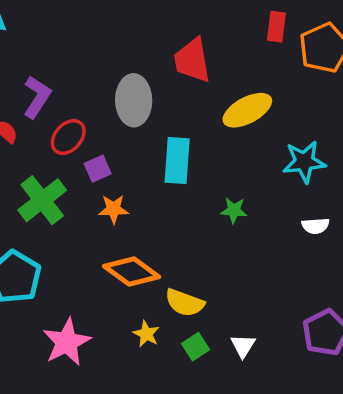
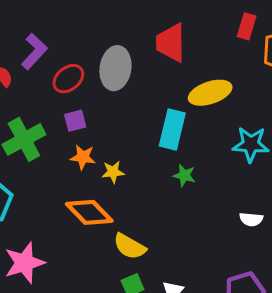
red ellipse: (68, 137) -> (68, 79), moved
cyan rectangle: (177, 161) -> (172, 130), moved
white semicircle: (315, 226) -> (251, 219), moved
yellow star: (146, 334) -> (113, 172), moved, turned 30

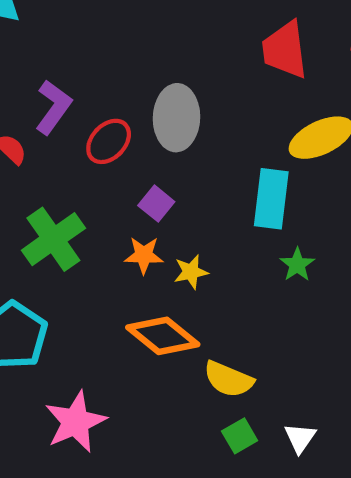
red trapezoid: (171, 43) -> (285, 50), moved
purple square: (75, 121) -> (156, 204), moved, turned -30
green star: (184, 175) -> (297, 265), turned 30

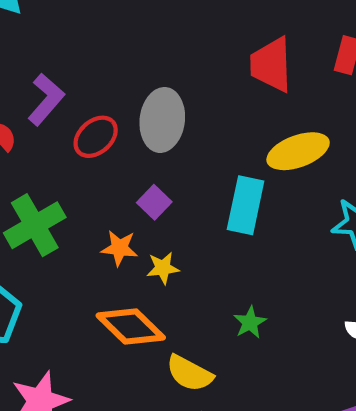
purple square: (156, 204) -> (154, 202), moved
green star: (297, 265) -> (250, 322), moved

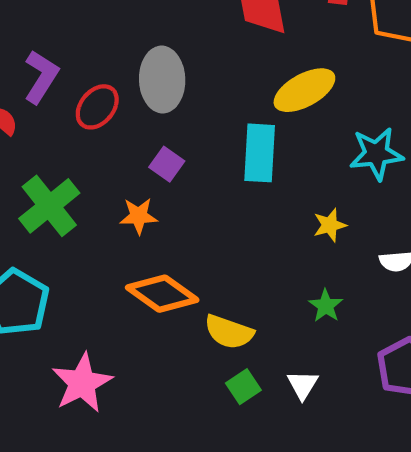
yellow star: (163, 268) -> (330, 225), moved
green star: (250, 322) -> (326, 306), moved

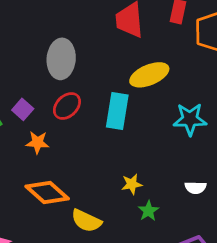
red ellipse: (97, 107) -> (67, 106), moved
purple square: (167, 164) -> (23, 109), moved
yellow star: (330, 225) -> (132, 184), moved

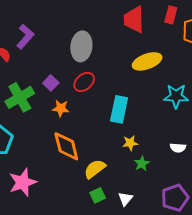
cyan rectangle: (117, 111) -> (119, 109), moved
orange diamond: (47, 192) -> (66, 146), turned 32
yellow semicircle: (86, 221) -> (95, 169), turned 115

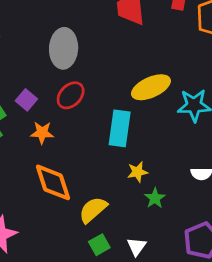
yellow ellipse: (147, 61) -> (151, 87), moved

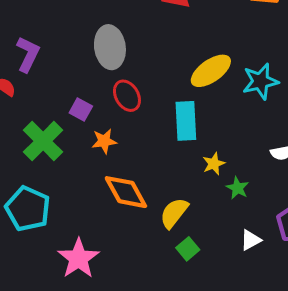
red ellipse: (71, 95) -> (127, 96), turned -64
white triangle: (137, 247) -> (251, 240), moved, turned 36

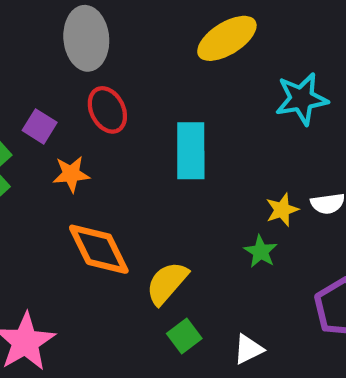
yellow ellipse: (211, 71) -> (227, 38), moved
yellow star: (214, 164) -> (282, 210), moved
white triangle: (251, 240) -> (248, 349), moved

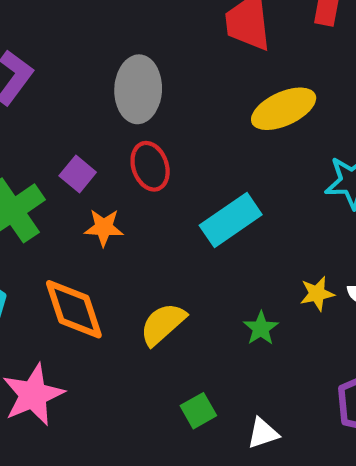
cyan rectangle: (191, 151) -> (231, 220), turned 48
orange diamond: (99, 249) -> (74, 309), moved
green star: (261, 252) -> (261, 328), moved
yellow semicircle: (167, 283) -> (163, 324), moved

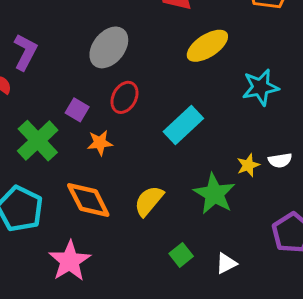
gray ellipse: (138, 89) -> (109, 47), turned 45
red ellipse: (150, 166) -> (124, 97), turned 56
green star: (261, 328) -> (214, 194), size x1.8

